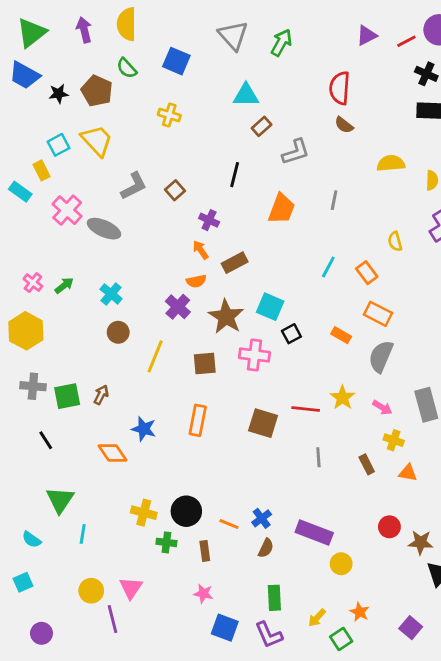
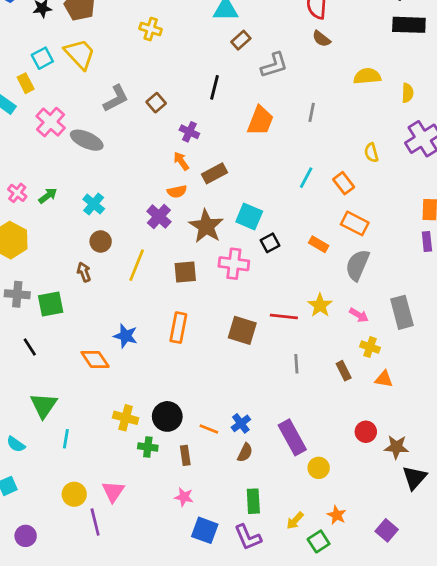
brown arrow: (101, 395) -> (84, 272), moved, turned -48
purple rectangle: (314, 532) -> (292, 437), turned 40

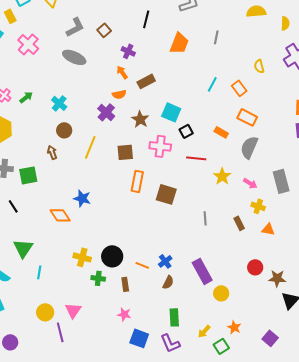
gray ellipse: (87, 140) -> (74, 57), moved
brown star: (206, 226) -> (140, 119), size x0.7
red line: (284, 316) -> (196, 158), moved
orange rectangle: (178, 328) -> (137, 181), moved

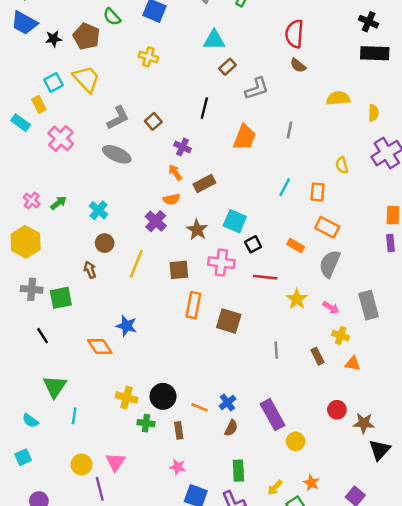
orange rectangle: (239, 88) -> (318, 192), turned 42

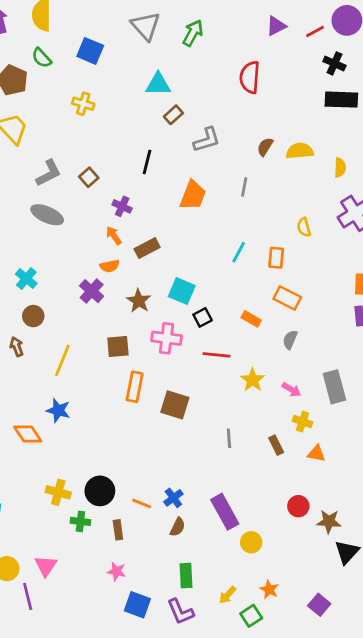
brown semicircle: (298, 65) -> (265, 147), moved, turned 84
yellow line: (136, 264) -> (62, 360), moved
gray semicircle: (330, 264) -> (290, 340), size x0.6

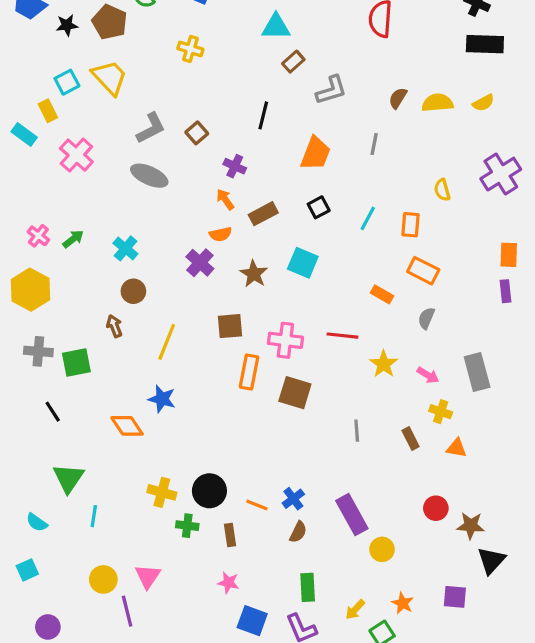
yellow semicircle: (340, 168) -> (483, 103), moved, turned 60
black square: (203, 317) -> (319, 207), moved
pink cross: (166, 338) -> (285, 340), moved
purple square: (319, 605) -> (455, 597), moved, turned -35

